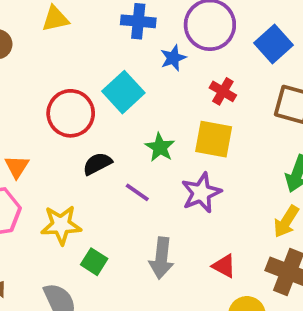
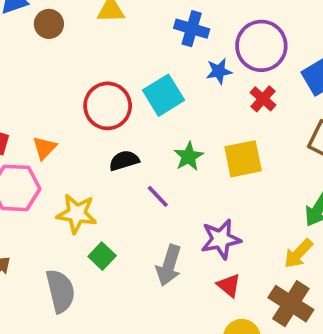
red cross: (223, 91) -> (263, 99), moved
yellow square: (214, 139) -> (243, 159), turned -33
purple star: (201, 193) -> (221, 239), moved

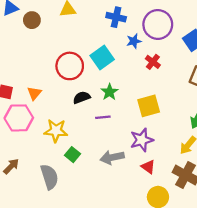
red cross: (263, 99) -> (153, 62), moved
green star: (189, 156) -> (109, 92), moved
yellow square: (243, 159) -> (149, 106), moved
purple line: (158, 196) -> (103, 117), turned -48
gray arrow: (169, 265) -> (112, 157), turned 65

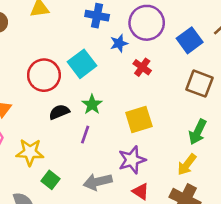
purple line: (103, 117) -> (85, 135), turned -64

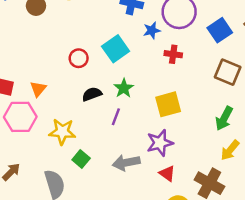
red cross: (142, 67) -> (173, 54), turned -30
red circle: (44, 75) -> (79, 58), size x0.6
yellow arrow: (187, 165) -> (230, 150), moved

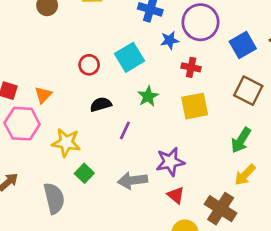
green star: (124, 88) -> (148, 96), moved
yellow square: (168, 104) -> (195, 106), moved

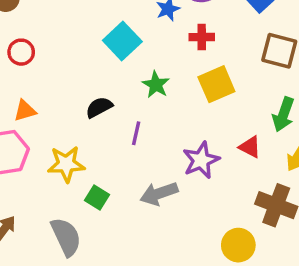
red circle: (89, 65) -> (21, 52), moved
orange triangle: (43, 95) -> (25, 111), turned 42
red triangle: (176, 195) -> (250, 147), moved

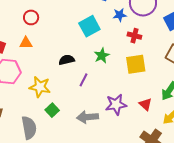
orange triangle: (25, 111) -> (26, 43), moved

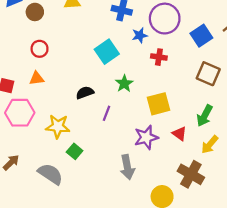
yellow square: (136, 64) -> (158, 104), moved
gray arrow: (88, 117) -> (127, 167), moved, turned -90
gray semicircle: (29, 128) -> (50, 174), turned -40

